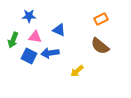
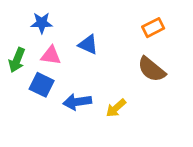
blue arrow: (50, 53) -> (77, 102), moved

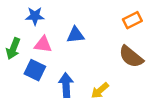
blue triangle: (88, 45) -> (76, 35), turned -30
blue arrow: (77, 102) -> (66, 85), turned 95

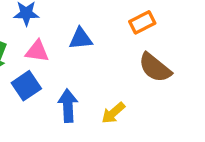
orange rectangle: (132, 20) -> (142, 22), moved
blue square: (35, 70) -> (26, 86), turned 30

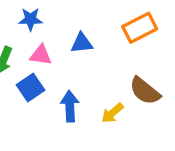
orange rectangle: (142, 22) -> (140, 28), size x1.4
brown semicircle: (155, 68) -> (145, 91), moved

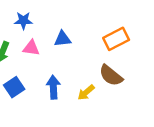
orange rectangle: (140, 28) -> (116, 39), moved
blue square: (31, 87) -> (14, 87), moved

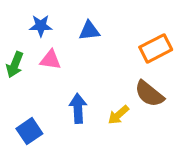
blue triangle: (63, 39) -> (89, 31), moved
blue square: (14, 87) -> (29, 131), moved

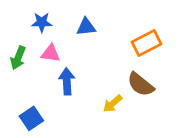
blue arrow: (78, 108) -> (67, 81), moved

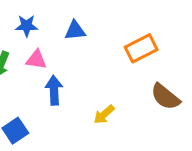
brown semicircle: (141, 84) -> (165, 97), moved

